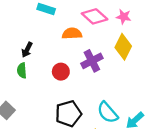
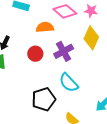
red circle: (61, 72) -> (35, 54), moved
cyan semicircle: (108, 112) -> (69, 83), moved

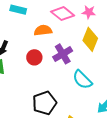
cyan semicircle: (69, 83) -> (82, 80), moved

